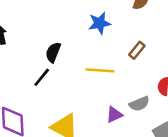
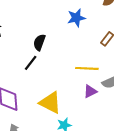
yellow line: (100, 70) -> (87, 68), moved

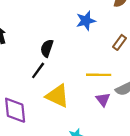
purple triangle: (90, 91) -> (103, 99), turned -40
yellow triangle: (50, 103) -> (57, 96), moved

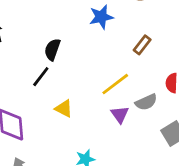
yellow line: (99, 75) -> (115, 84), turned -40
yellow triangle: (57, 96) -> (64, 109), size x0.6

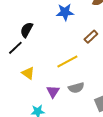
gray semicircle: (146, 102) -> (76, 88), moved
purple triangle: (120, 114) -> (53, 91), moved

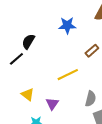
yellow triangle: (28, 73) -> (28, 95), moved
gray semicircle: (76, 88) -> (91, 99), moved, turned -63

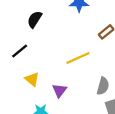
black line: (16, 59) -> (20, 51), moved

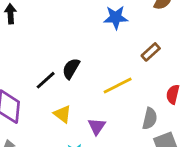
black semicircle: (35, 19) -> (71, 69), moved

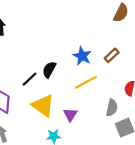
blue star: (116, 17) -> (82, 56), moved, turned 30
yellow triangle: (62, 114) -> (43, 106), size x1.6

